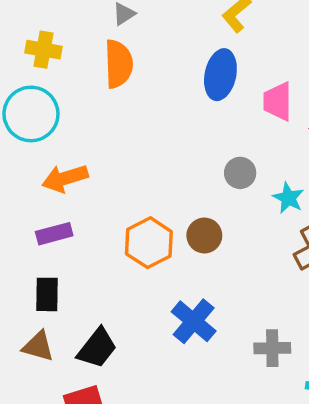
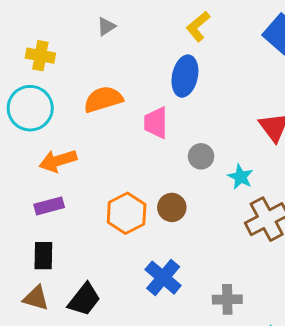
orange semicircle: (119, 64) -> (103, 99), moved, turned -105
pink trapezoid: (278, 101) -> (156, 123), moved

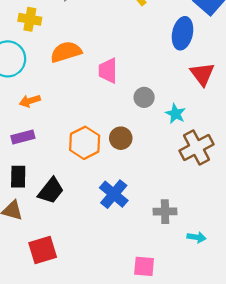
yellow cross: (40, 56) -> (30, 19), moved
blue ellipse: (185, 76) -> (183, 33), moved
orange arrow: (58, 161) -> (30, 101), size x0.7
black trapezoid: (84, 299) -> (51, 191), moved

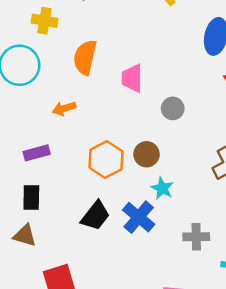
orange semicircle: (66, 52) -> (85, 57), turned -60
orange arrow: (30, 101) -> (64, 108), moved
cyan star: (176, 114) -> (162, 188), moved
black trapezoid: (51, 191) -> (95, 216), moved

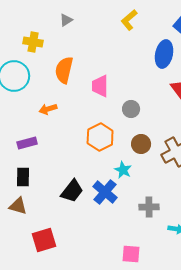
brown circle: (147, 154) -> (141, 144), moved
orange hexagon: (106, 159) -> (100, 137), moved

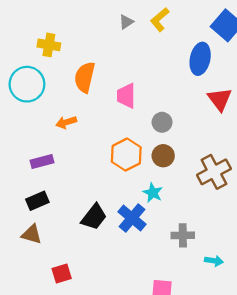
gray triangle: (66, 20) -> (126, 22), moved
brown circle: (141, 144) -> (163, 156), moved
black rectangle: (23, 177) -> (37, 201), turned 66
red square: (44, 240) -> (62, 273), size x0.7

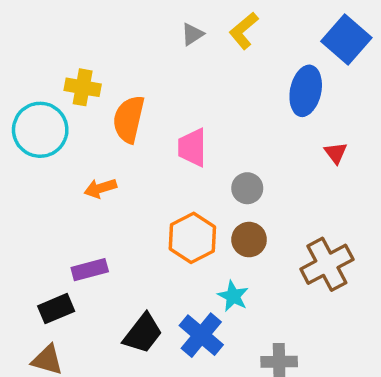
yellow cross: (49, 45) -> (83, 87), moved
red triangle: (220, 99) -> (336, 153), size x0.6
purple rectangle: (42, 162) -> (90, 270), moved

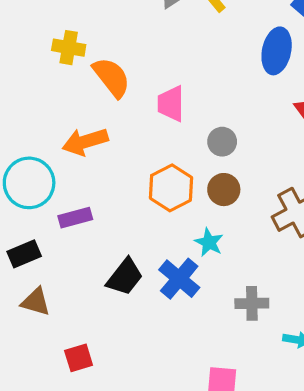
orange semicircle: (129, 119) -> (112, 77), turned 129
cyan circle: (40, 130) -> (29, 183), moved
orange arrow: (100, 188) -> (85, 142), size x1.5
black rectangle: (56, 309) -> (24, 254), moved

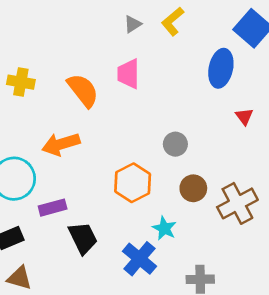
yellow cross: (69, 48) -> (21, 82), moved
pink trapezoid: (171, 104) -> (128, 74), moved
brown circle: (224, 190) -> (193, 188), moved
black trapezoid: (125, 277) -> (83, 238), moved, turned -64

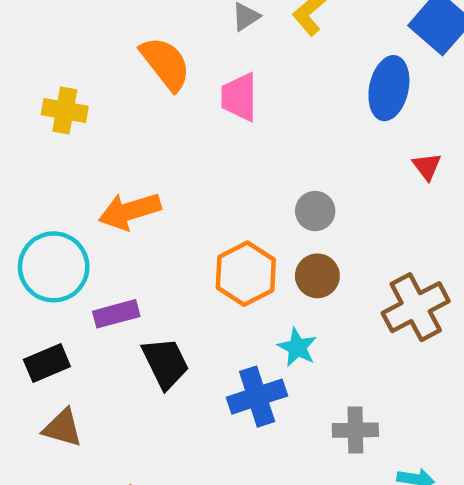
orange semicircle: (83, 90) -> (165, 64), moved
brown circle: (193, 188) -> (317, 276), moved
blue cross: (139, 259) -> (257, 397), turned 32

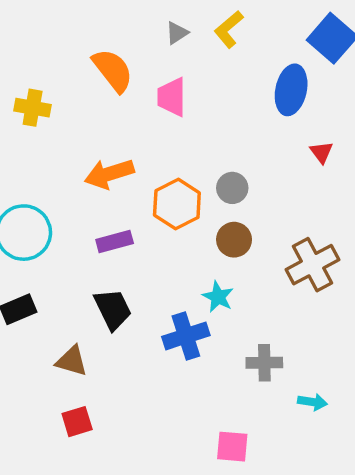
orange arrow: (130, 211) -> (109, 174), moved
orange hexagon: (246, 274) -> (177, 204), moved
purple rectangle: (116, 314) -> (115, 241), moved
brown triangle: (63, 428) -> (72, 361), moved

